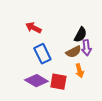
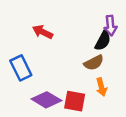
purple arrow: (86, 48) -> (110, 26), moved
blue rectangle: (42, 54) -> (21, 68), moved

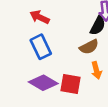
blue rectangle: (21, 68) -> (41, 47), moved

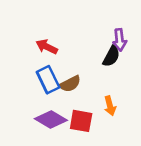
brown semicircle: (89, 47) -> (70, 84), moved

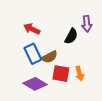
black semicircle: (111, 56) -> (71, 36), moved
red square: (81, 121) -> (61, 74), moved

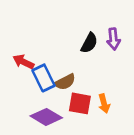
red arrow: (32, 29) -> (23, 62), moved
black semicircle: (71, 36) -> (89, 43), moved

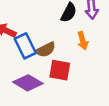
orange arrow: (104, 103) -> (83, 41), moved

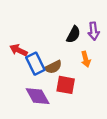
purple diamond: (28, 83) -> (38, 96), turned 30

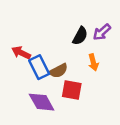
purple arrow: (94, 31) -> (102, 32), turned 54

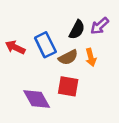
blue rectangle: (39, 67) -> (45, 45), moved
brown semicircle: (58, 71) -> (68, 57), moved

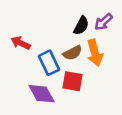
blue rectangle: (45, 45) -> (49, 63), moved
orange arrow: (91, 57) -> (95, 53), size x1.5

